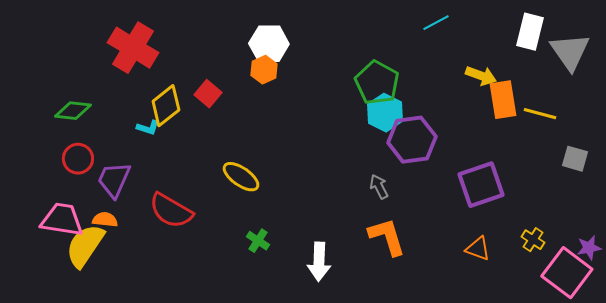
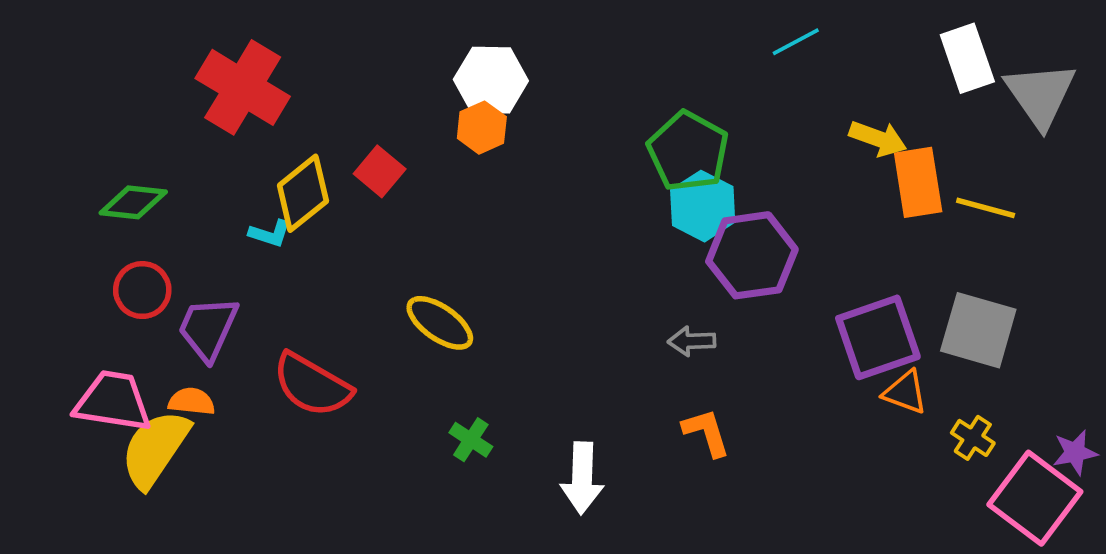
white rectangle: (530, 32) -> (967, 58), turned -33
gray square: (575, 159) -> (978, 330), moved, size x1.6
gray arrow: (379, 187) -> (692, 341), turned -65
orange L-shape: (387, 237) -> (706, 432), size x0.7
orange triangle: (478, 249) -> (905, 392), moved

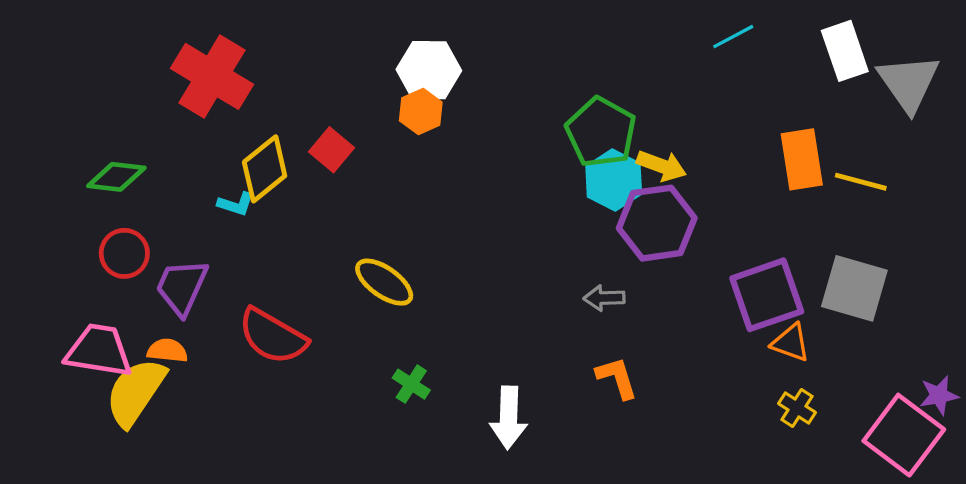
cyan line: (796, 42) -> (733, 37), moved
yellow arrow: (878, 139) -> (662, 166), moved
yellow cross: (973, 438) -> (797, 408), moved

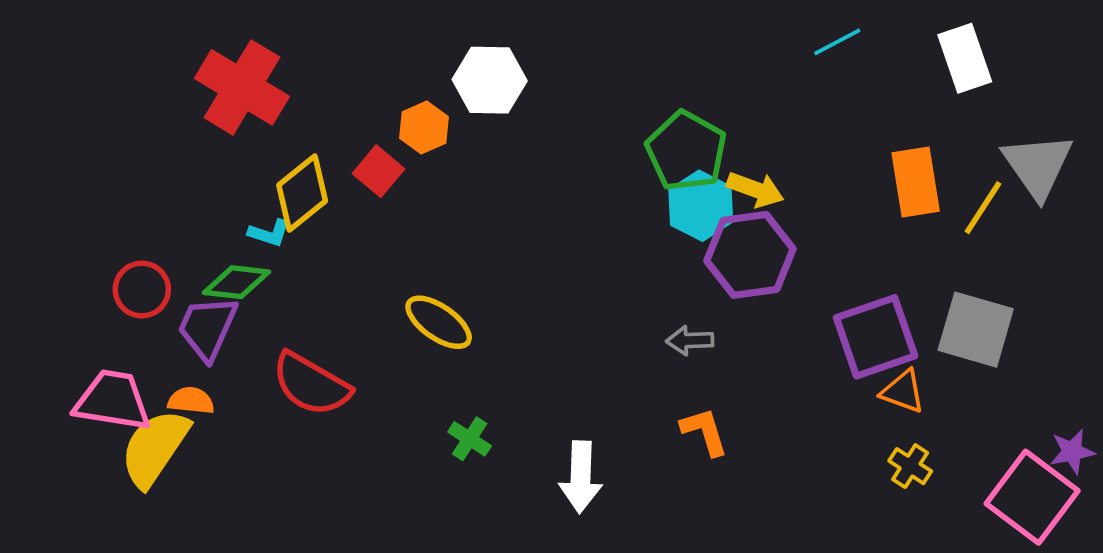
gray triangle: (909, 83) -> (1038, 166), moved
orange hexagon: (421, 112) -> (424, 127), moved
green diamond: (116, 177) -> (237, 282), moved
yellow line: (861, 182) -> (983, 208), turned -72

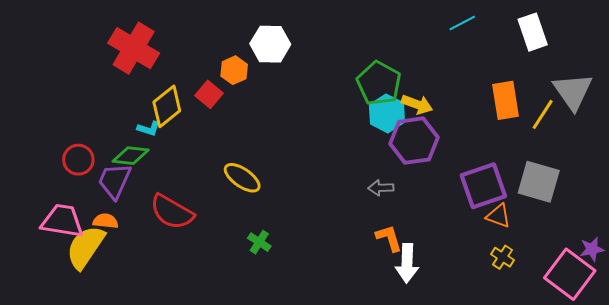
white arrow: (581, 477) -> (407, 263), moved

